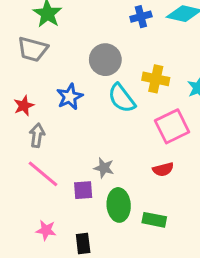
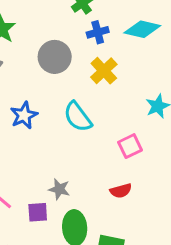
gray circle: (105, 60) -> (55, 57), moved
yellow cross: (156, 79) -> (104, 71), moved, turned 35
pink square: (172, 126) -> (130, 146), size x0.7

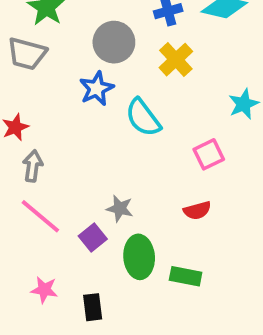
blue star: (24, 115) -> (97, 89), moved
purple square: (38, 212) -> (93, 238), turned -35

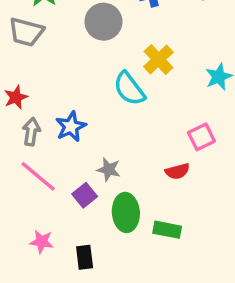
yellow cross: (176, 60) -> (159, 59), moved
blue star: (97, 89) -> (71, 127), moved
pink square: (209, 154) -> (201, 137), moved

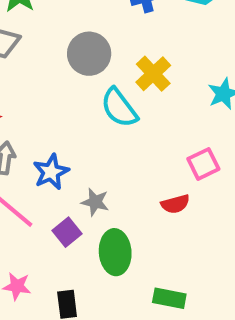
gray circle: (103, 22) -> (89, 54), moved
blue star: (71, 127) -> (51, 172), moved
green rectangle: (167, 230) -> (169, 298), moved

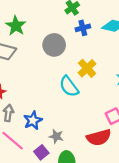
gray circle: (89, 54) -> (54, 45), moved
red semicircle: (175, 204) -> (99, 137), size x1.6

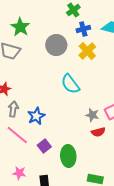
yellow cross: (87, 68) -> (87, 51), moved
gray star: (56, 136) -> (92, 115), moved
red semicircle: (99, 137) -> (98, 132), size x0.6

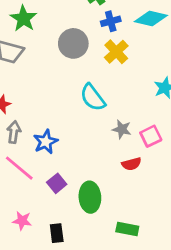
gray star: (92, 115) -> (122, 129), moved

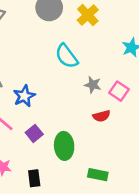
pink square: (151, 136) -> (119, 91), turned -30

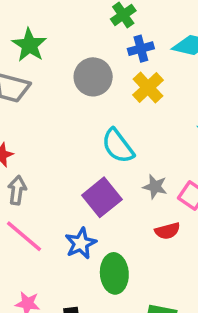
blue star: (24, 96) -> (81, 243), moved
purple square: (34, 133) -> (102, 197), moved, size x1.5

